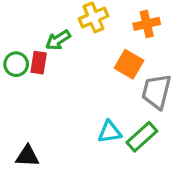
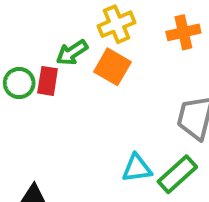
orange square: (129, 64) -> (112, 67), moved

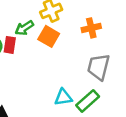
orange cross: (183, 32) -> (91, 28), moved

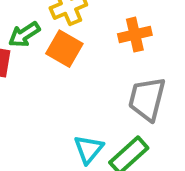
cyan triangle: (63, 97) -> (89, 149), turned -42

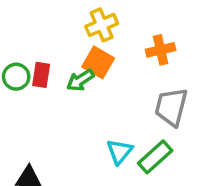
green arrow: (24, 35) -> (80, 80), moved

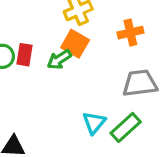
gray trapezoid: (171, 107) -> (140, 83), turned 69

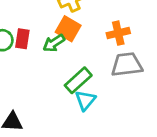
orange cross: (130, 33) -> (118, 33), moved
green rectangle: (126, 127) -> (78, 80), moved

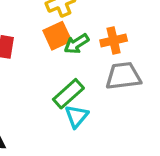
orange square: (68, 29) -> (57, 36), turned 35
green arrow: (54, 43) -> (77, 44), moved

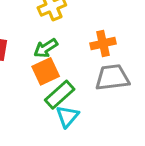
orange square: (57, 36) -> (46, 71), moved
green arrow: (77, 44) -> (46, 48), moved

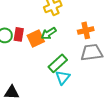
orange square: (46, 71) -> (36, 38), moved

